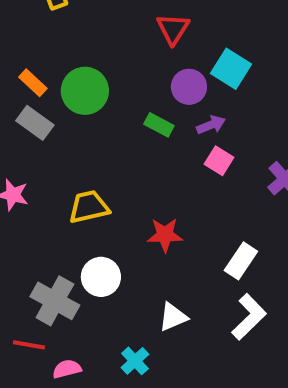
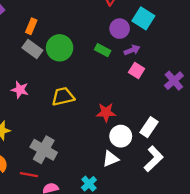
orange rectangle: (33, 83) -> (31, 26), turned 70
green circle: (85, 91) -> (60, 48), moved
white circle: (101, 277) -> (121, 136), moved

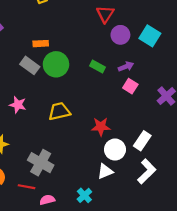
cyan square: (143, 18) -> (150, 36), moved
orange rectangle: (31, 26) -> (41, 44), moved, turned 64
purple circle: (120, 29) -> (120, 35), moved

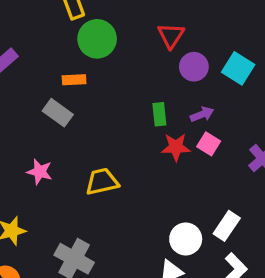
green circle: (56, 64) -> (97, 39), moved
green rectangle: (98, 67) -> (159, 114), turned 56
red star: (101, 127) -> (176, 147), moved

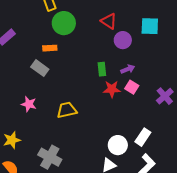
red triangle: (171, 36) -> (109, 21), turned -30
cyan square: (238, 68) -> (150, 26), moved, turned -30

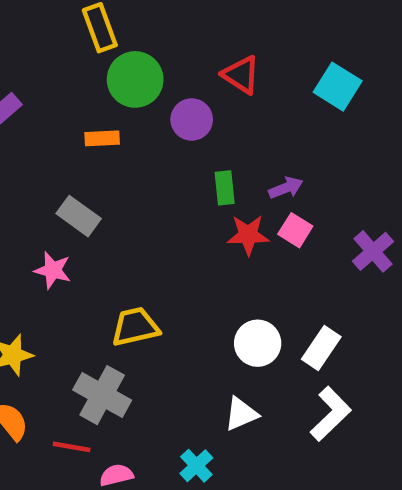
cyan square: (150, 26) -> (338, 87), turned 30
purple circle: (123, 40) -> (192, 120), moved
gray rectangle: (40, 68) -> (79, 216), moved
yellow trapezoid: (67, 110) -> (135, 327), moved
white circle: (118, 145) -> (258, 343), moved

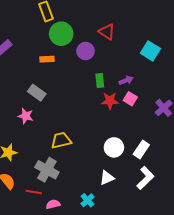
cyan square: (338, 87) -> (150, 51), moved

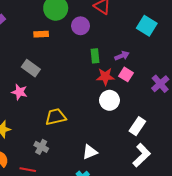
white circle: (114, 147) -> (109, 100), moved
gray cross: (47, 170) -> (41, 147), size x0.6
white triangle: (107, 178) -> (90, 152), moved

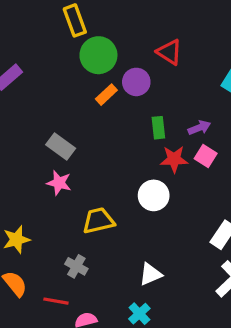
orange rectangle: (41, 34) -> (106, 95), moved, turned -40
pink star: (19, 92) -> (59, 183), moved
white circle: (109, 100) -> (154, 195), moved

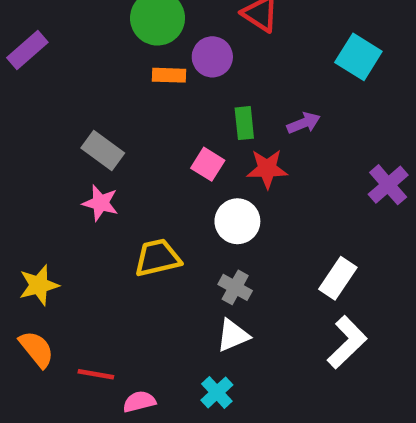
orange rectangle: (106, 95) -> (169, 75), turned 45
pink square: (206, 156) -> (208, 164), moved
gray cross: (76, 266) -> (235, 287), moved

